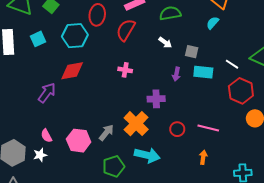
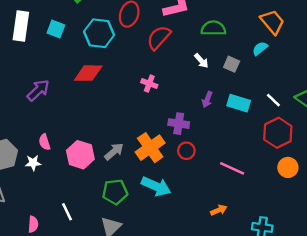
cyan square: (38, 39) -> (56, 29), turned 35
gray square: (192, 52) -> (232, 64), moved
purple arrow: (47, 93) -> (38, 90), moved
red circle: (177, 129) -> (186, 151), moved
orange arrow: (203, 157) -> (219, 210), moved, turned 48

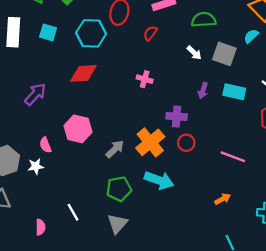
red semicircle: (159, 38) -> (150, 33), size x0.6
gray square: (232, 64) -> (224, 54), size x1.5
pink hexagon: (80, 155) -> (78, 129), moved

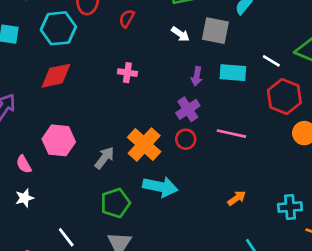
purple cross: (177, 116) -> (188, 109), moved, turned -30
pink line: (233, 157) -> (231, 134), moved
white star: (36, 166) -> (25, 198), moved

